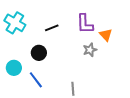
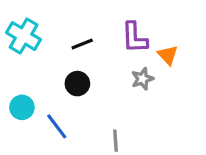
black circle: (39, 53) -> (77, 84), moved

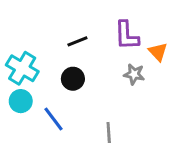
cyan cross: (24, 36) -> (22, 68), moved
gray star: (142, 79) -> (134, 74), turned 30

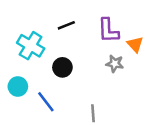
black line: (77, 41) -> (66, 25), moved
cyan cross: (22, 68) -> (31, 46), moved

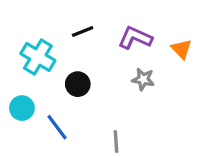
purple L-shape: (108, 30) -> (135, 38), turned 116
orange triangle: (135, 44) -> (181, 49), moved

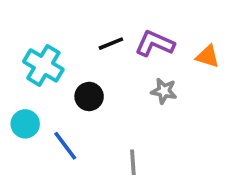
black line: (83, 31) -> (111, 44), moved
orange triangle: (181, 49) -> (208, 56), turned -30

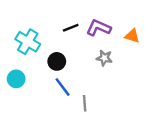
blue line: (65, 146) -> (63, 87), moved

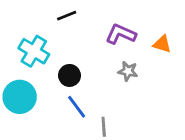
black line: (71, 28) -> (67, 16), moved
cyan circle: (16, 79) -> (20, 97), size x1.5

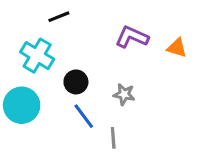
black line: (67, 16) -> (59, 17), moved
gray star: (128, 71) -> (124, 94), moved

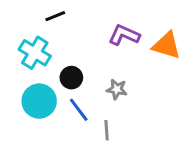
orange triangle: (177, 48) -> (167, 45), size x1.5
cyan circle: (22, 105) -> (39, 101), moved

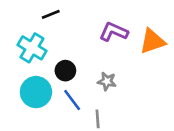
orange triangle: (167, 45) -> (152, 41), turned -36

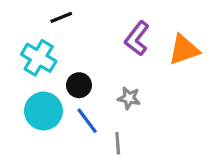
purple L-shape: (114, 32) -> (137, 38), turned -76

